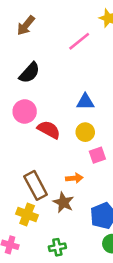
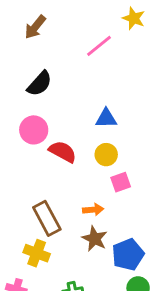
brown star: (63, 202) -> (95, 239), moved

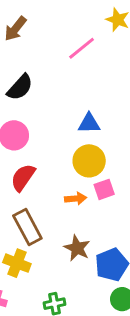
red semicircle: (63, 152) -> (23, 177), moved, turned -84
yellow circle: (106, 155) -> (89, 161), size x1.4
orange arrow: (93, 210) -> (76, 198), moved

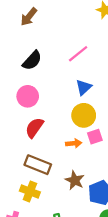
pink line: (82, 48) -> (78, 54), moved
blue triangle: (89, 123) -> (84, 87), turned -42
brown rectangle: (27, 227) -> (38, 165), turned -40

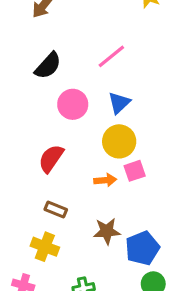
pink circle: (28, 96) -> (73, 104), moved
brown rectangle: (38, 165) -> (56, 210), size x0.6
brown star: (75, 180) -> (107, 231), turned -30

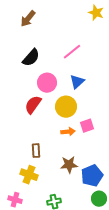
yellow circle: (119, 141) -> (66, 107), moved
red semicircle: (51, 158) -> (33, 105), moved
brown rectangle: (56, 210) -> (36, 151), turned 64

